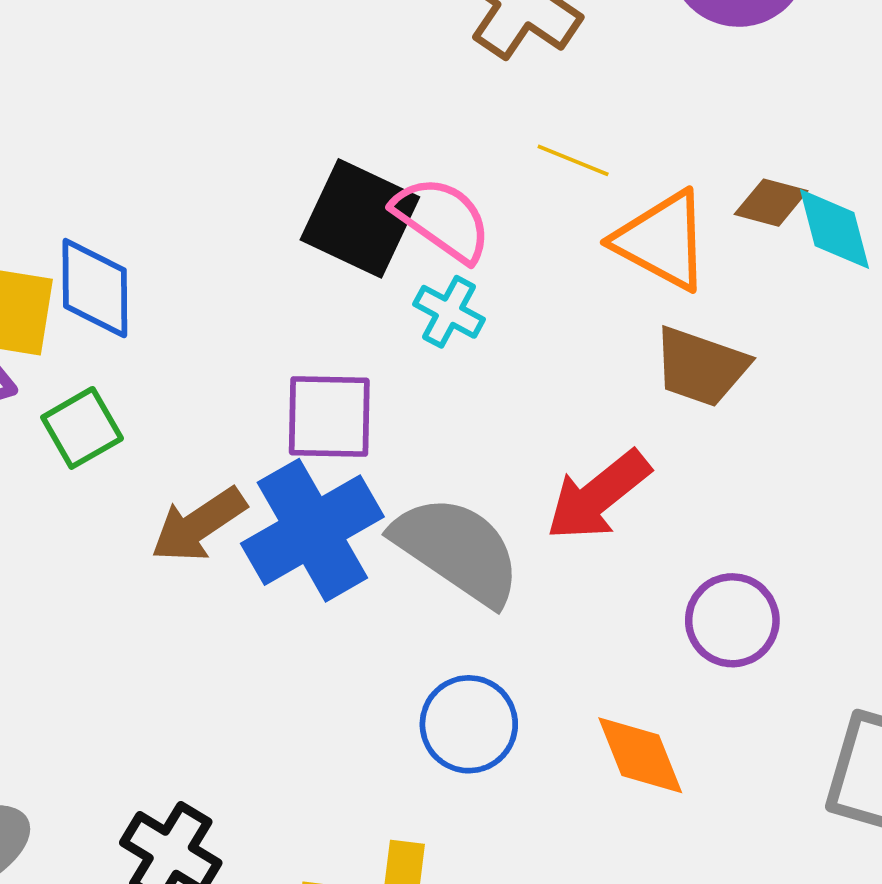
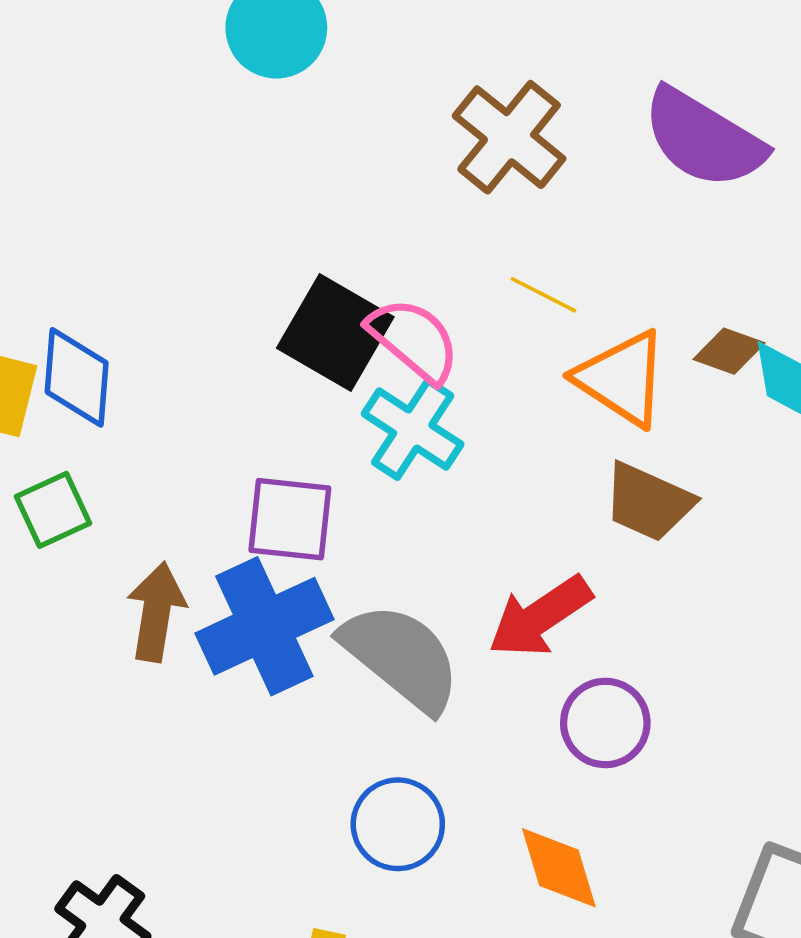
cyan cross: (449, 312) -> (413, 429), size x1.5
brown arrow: (199, 525) -> (156, 612), turned 128
purple circle: (732, 620) -> (605, 723), moved

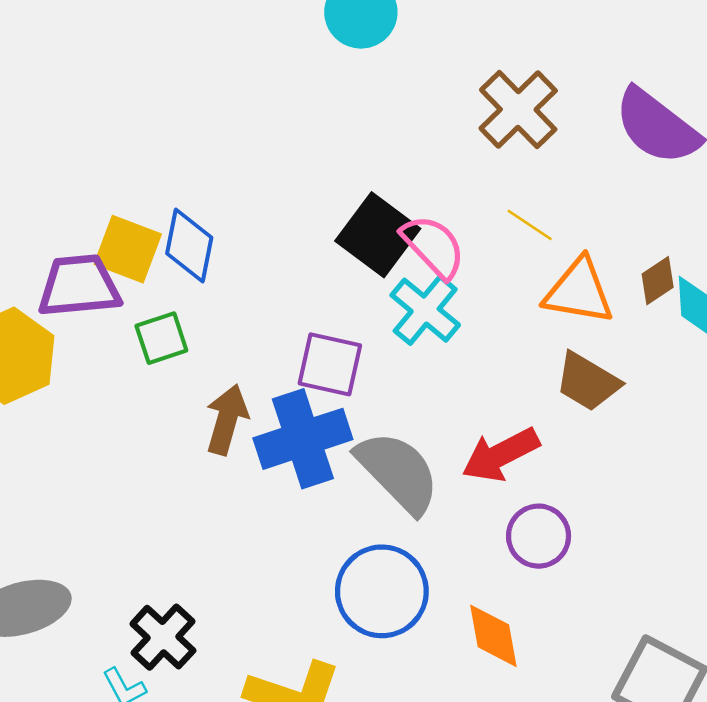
brown diamond: (729, 351) -> (658, 281), turned -60
orange triangle: (622, 378) -> (579, 291), turned -30
blue circle: (398, 824) -> (382, 591), size x1.4

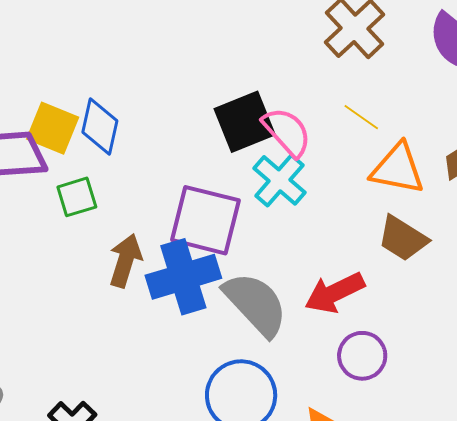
black square: (378, 235) -> (245, 122), turned 30
purple square: (330, 364) -> (205, 220), size x1.4

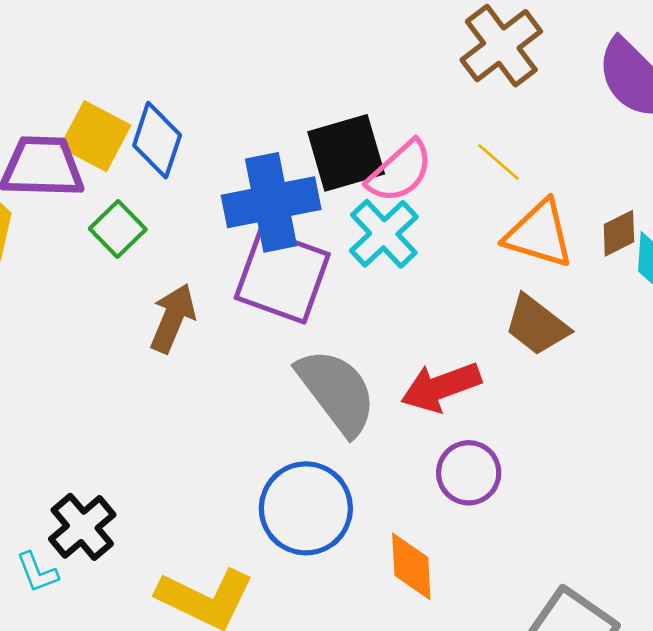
pink semicircle: (287, 132) -> (400, 171), turned 84
green square: (77, 197) -> (118, 229), turned -33
blue cross: (183, 277) -> (271, 202), moved

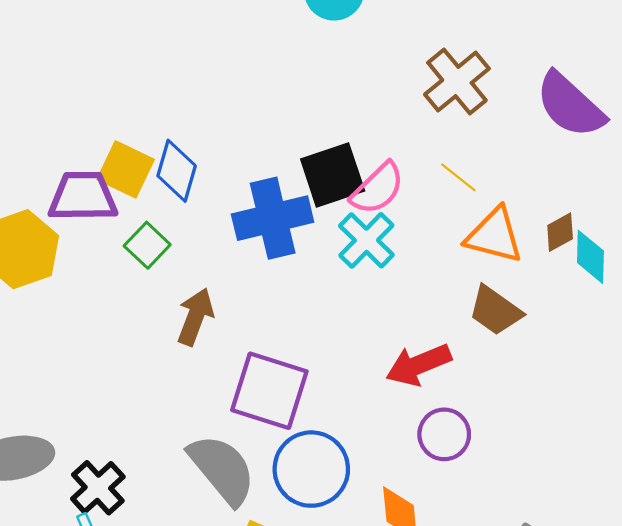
purple square: (282, 276) -> (269, 391), moved
gray semicircle: (337, 392) -> (222, 469), moved
black cross: (82, 527) -> (98, 488), moved

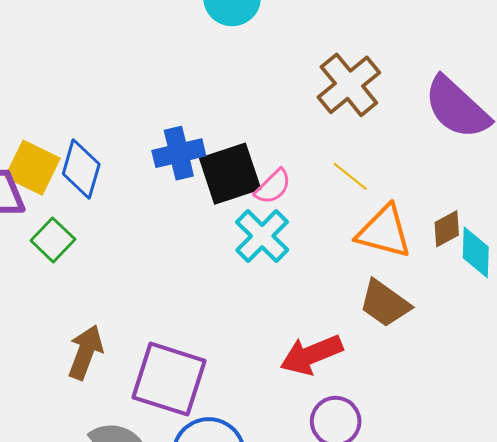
pink semicircle: (378, 189) -> (273, 187), size x0.7
blue cross: (273, 218) -> (179, 153), moved, size x0.7
brown arrow: (195, 317) -> (85, 352), moved

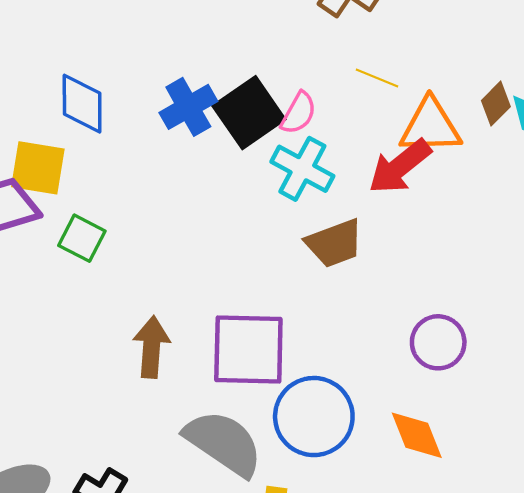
blue diamond: (81, 169) -> (82, 104), moved
brown trapezoid: (385, 303) -> (334, 243), moved, turned -40
red arrow: (311, 355) -> (400, 167), moved

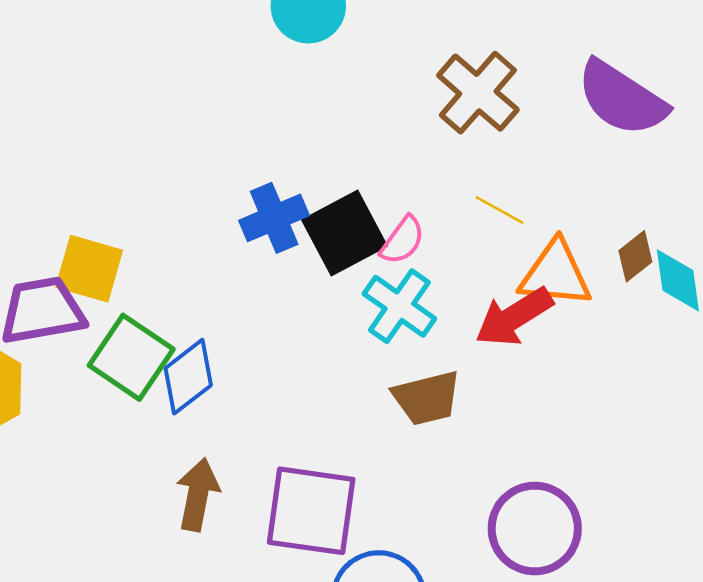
blue diamond: (82, 104) -> (188, 377), moved, turned 46
green square: (82, 238) -> (131, 357), size x1.5
purple circle: (438, 342) -> (535, 528), size x1.4

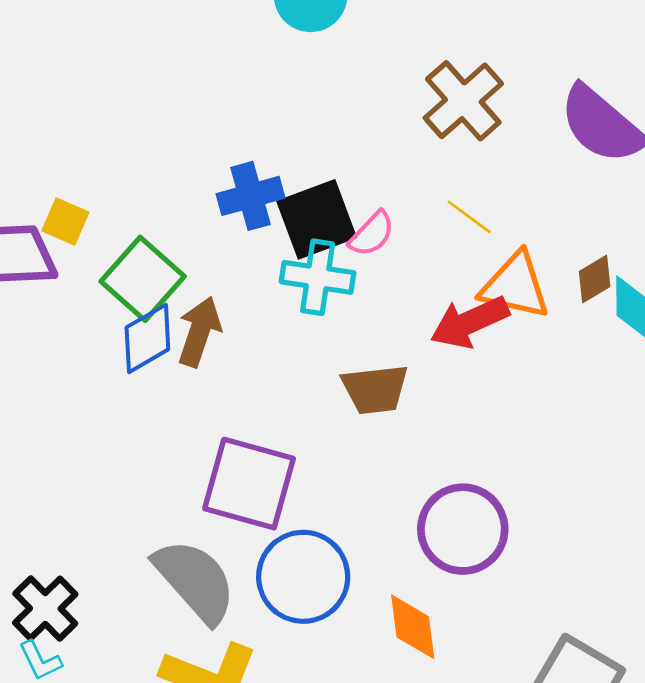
yellow square: (89, 269) -> (65, 221), size x0.7
cyan cross: (399, 306) -> (318, 277), moved, turned -34
green square: (131, 357) -> (143, 279), moved
brown arrow: (198, 495) -> (199, 332), moved

